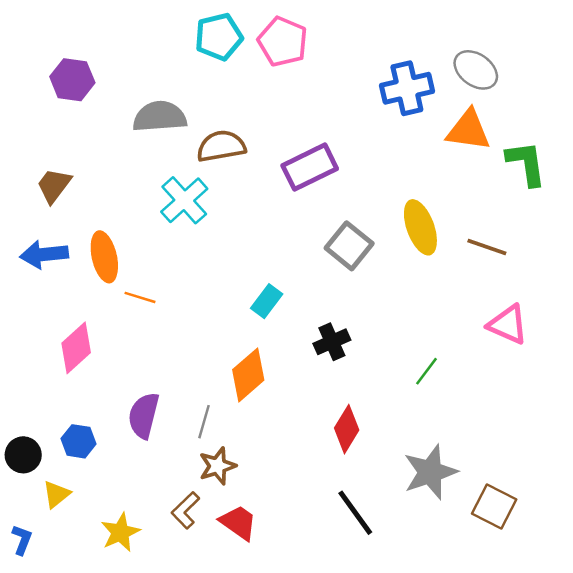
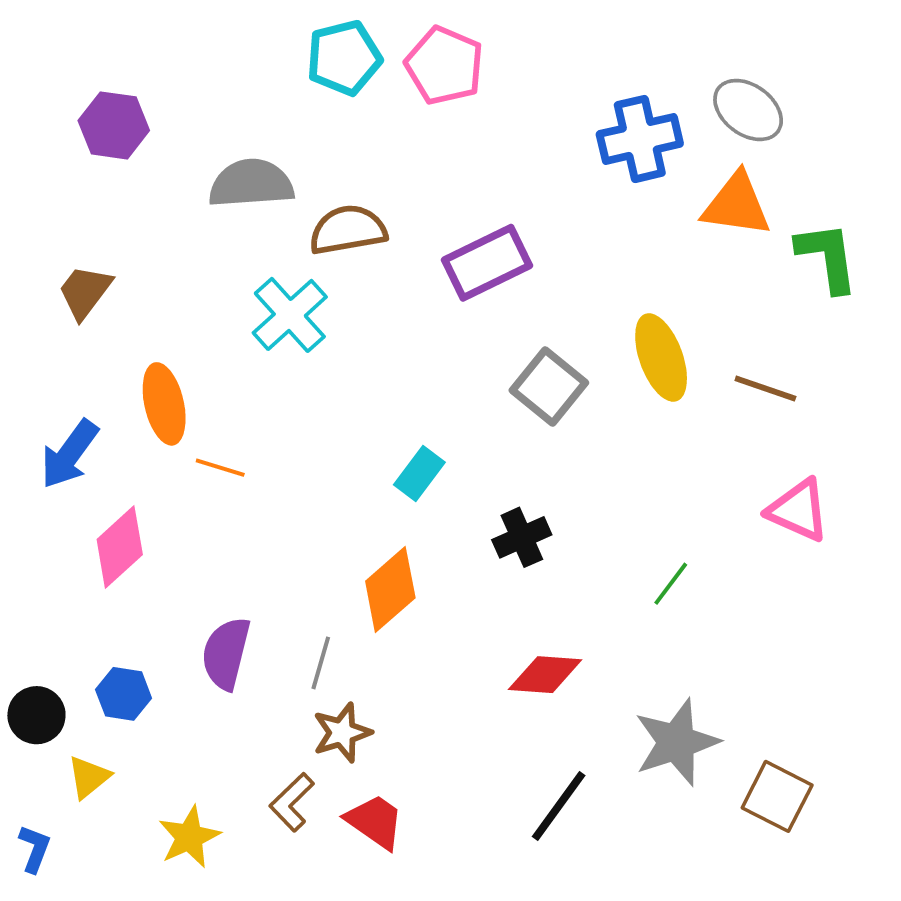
blue arrow: (44, 254) -> (69, 454), moved, turned -48
red diamond: (347, 429) -> (545, 675), turned 63
black line: (355, 513) -> (559, 806), turned 72

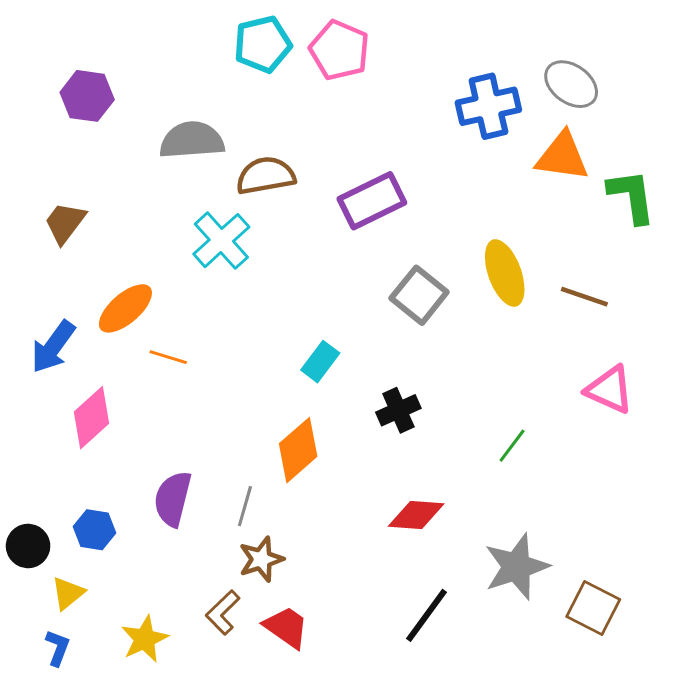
orange ellipse: (164, 404) -> (125, 308), turned 62
blue L-shape: (35, 849) -> (58, 648), moved

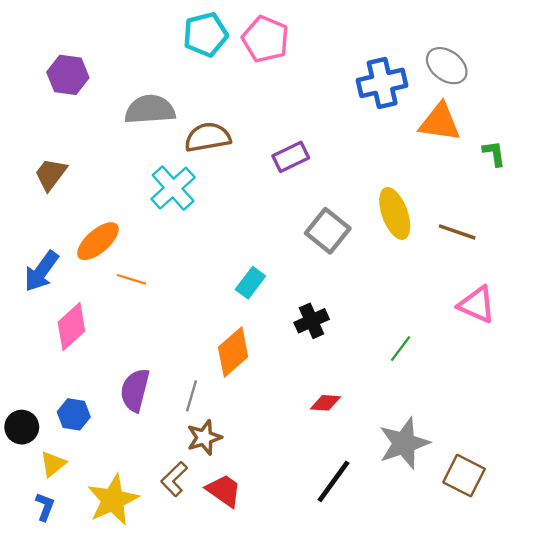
green L-shape: (632, 196) -> (494, 153), size x0.6
purple rectangle: (372, 201) -> (291, 157), size x0.7
red diamond: (416, 515) -> (325, 403), size x0.7
yellow star: (145, 639) -> (113, 500), size x1.4

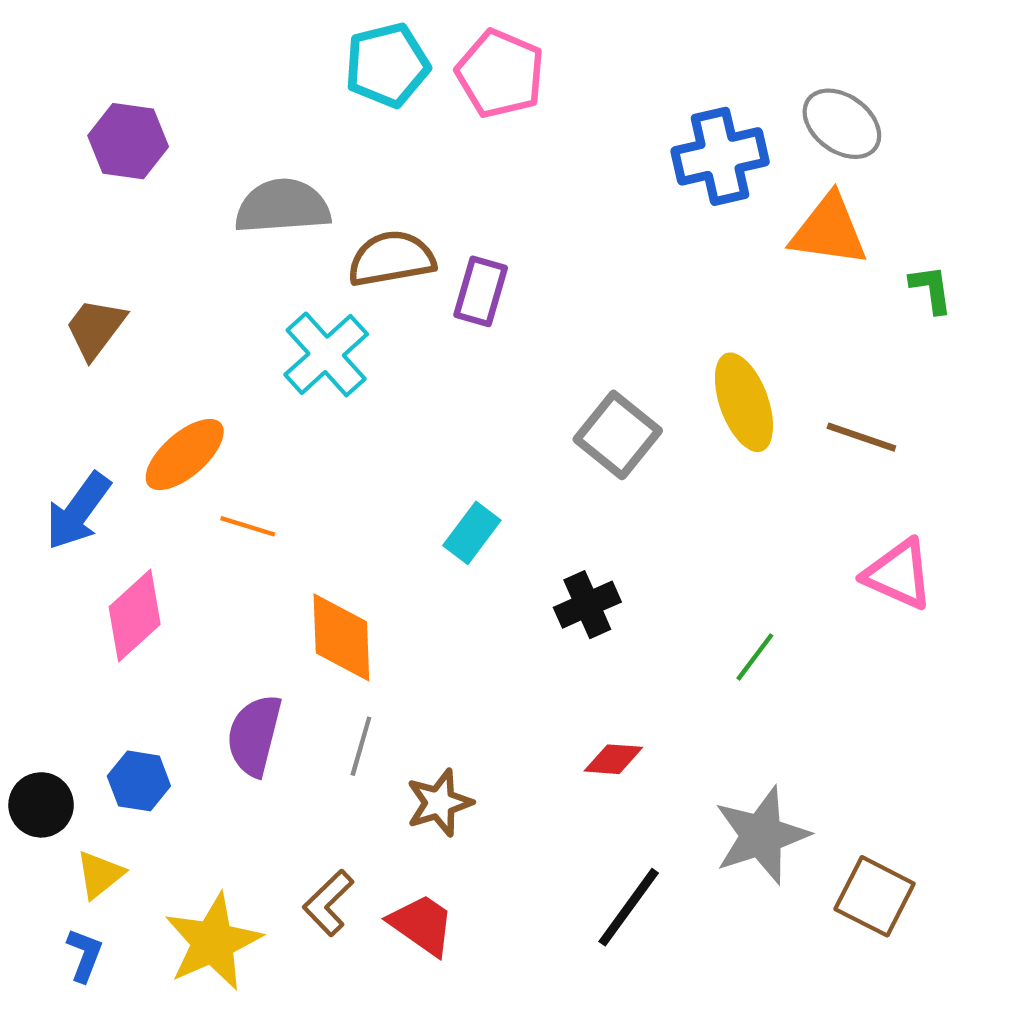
purple rectangle: (291, 157) -> (481, 291), moved, turned -48
orange diamond: (233, 352) -> (341, 637), moved, turned -51
brown star: (204, 437) -> (439, 803), moved

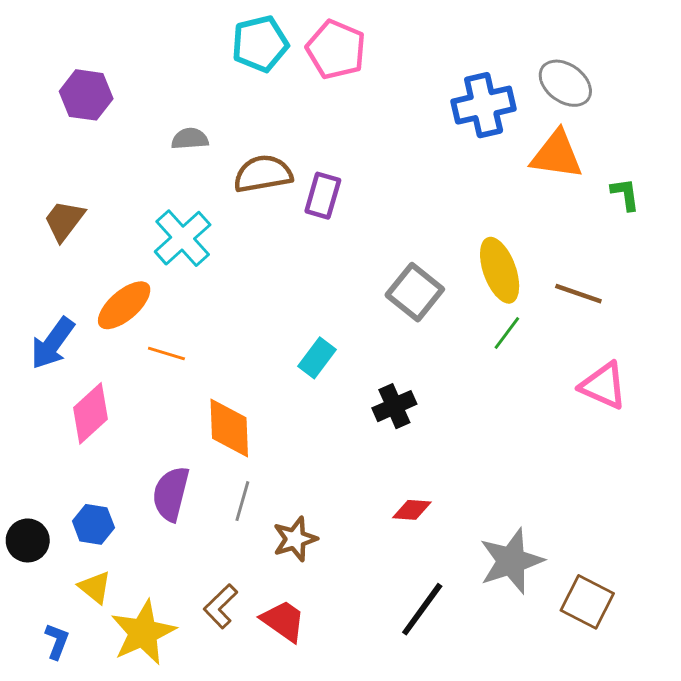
gray semicircle: (283, 206) -> (190, 139), size x0.6
cyan cross: (326, 354) -> (183, 238), moved
green line: (755, 657) -> (507, 333), moved
yellow triangle: (100, 875) -> (95, 587), moved, turned -42

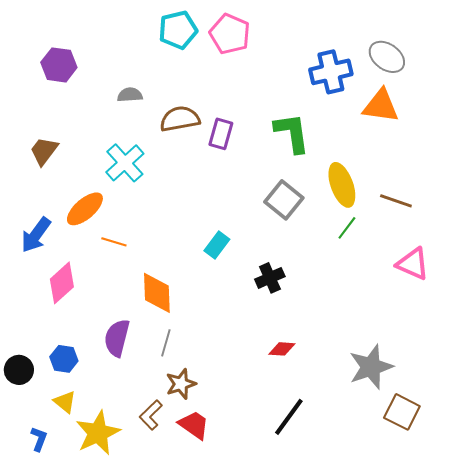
green L-shape: (625, 194) -> (292, 133), moved, size x1.8
brown star: (295, 539) -> (181, 384), moved
gray star: (511, 561) -> (371, 367), moved

